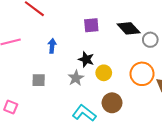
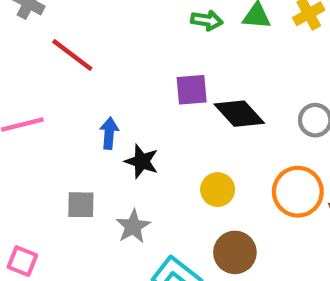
black diamond: (129, 28) -> (239, 114), moved
black star: (86, 59) -> (142, 161), moved
gray star: (76, 78) -> (133, 226), moved

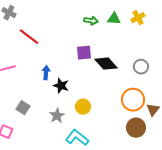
yellow circle: (218, 190) -> (83, 107), moved
gray square: (81, 205) -> (23, 108), moved, turned 32
brown circle: (235, 252) -> (136, 128), moved

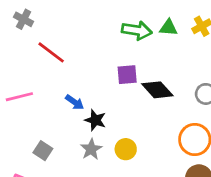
green arrow: (91, 21) -> (137, 30), size x1.5
blue arrow: (46, 73) -> (75, 102), turned 120
gray star: (57, 116) -> (91, 149), moved

